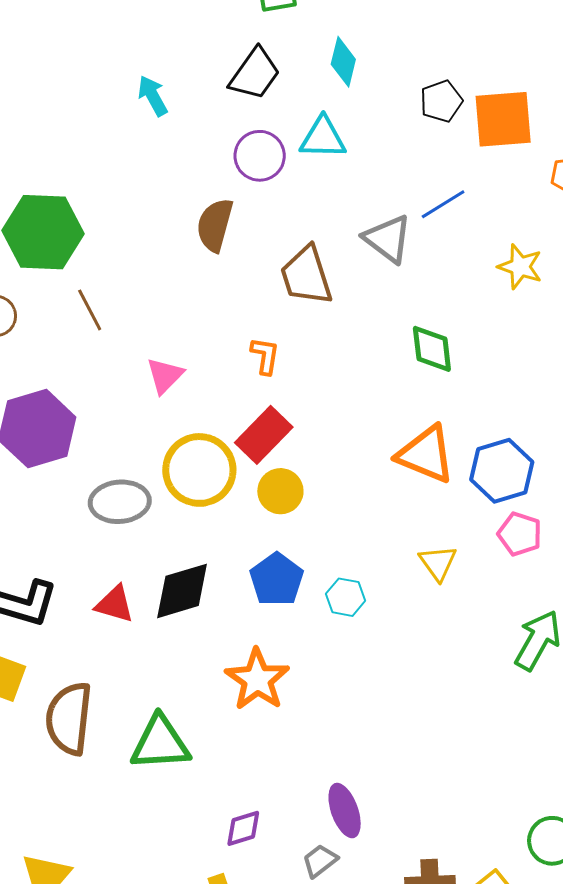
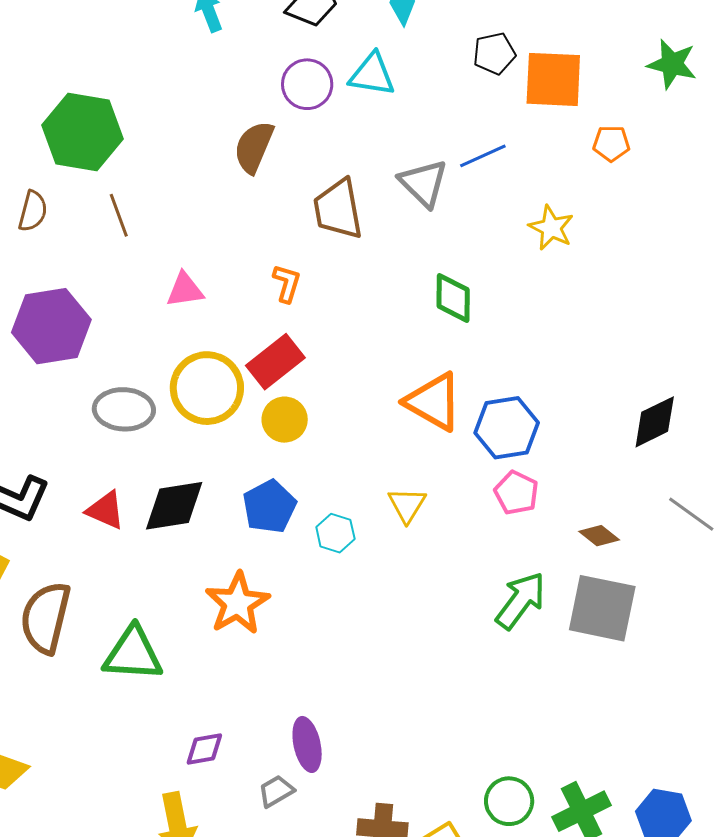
pink triangle: (165, 376) -> (185, 290), turned 30
yellow triangle: (438, 563) -> (407, 505), moved

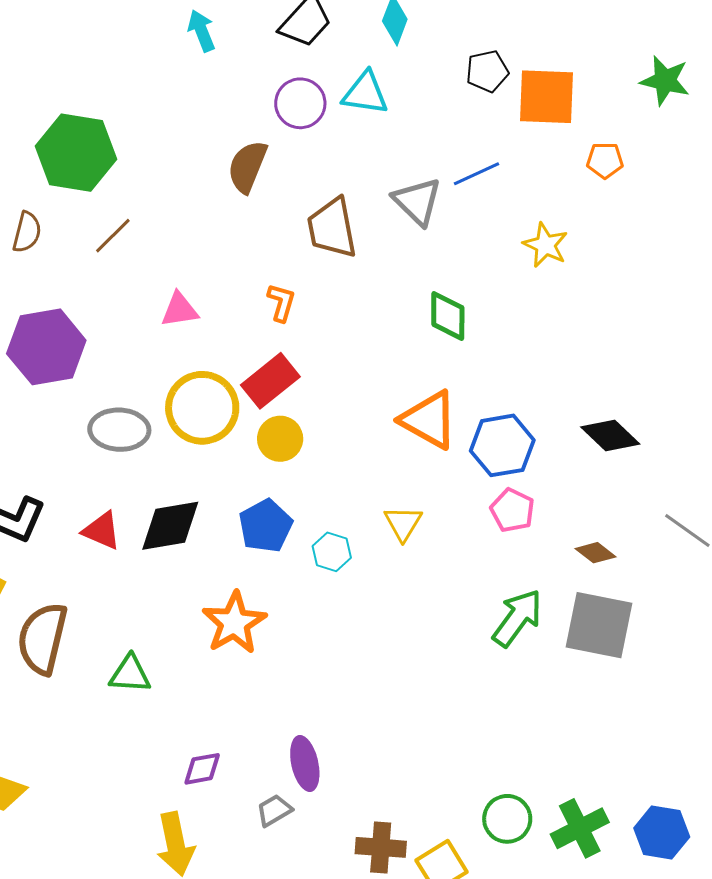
brown line: (119, 215) -> (113, 236), turned 66
black diamond: (655, 422) -> (610, 435), moved, turned 70
green triangle: (133, 654) -> (130, 674), size x0.7

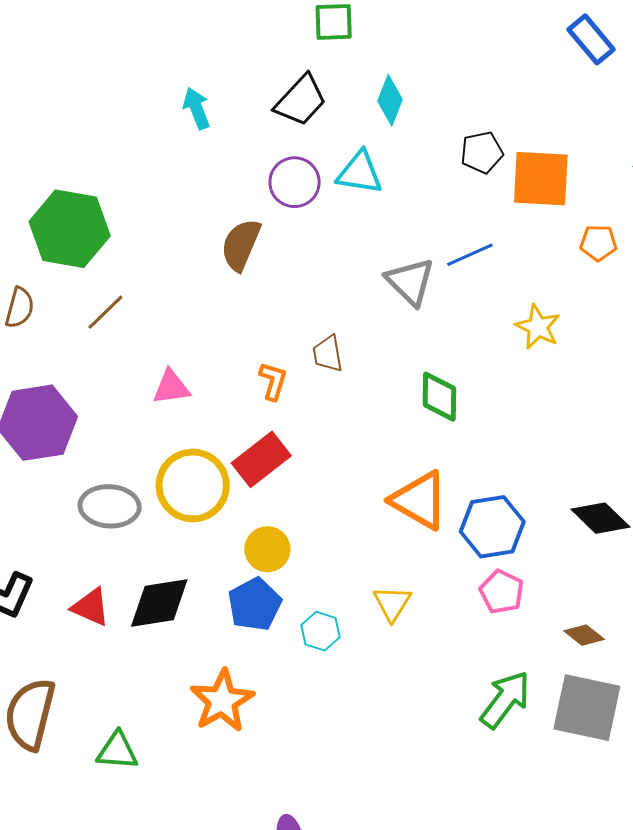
brown trapezoid: (332, 228) -> (328, 354), moved, size x0.6
yellow circle: (280, 439) -> (267, 549), moved

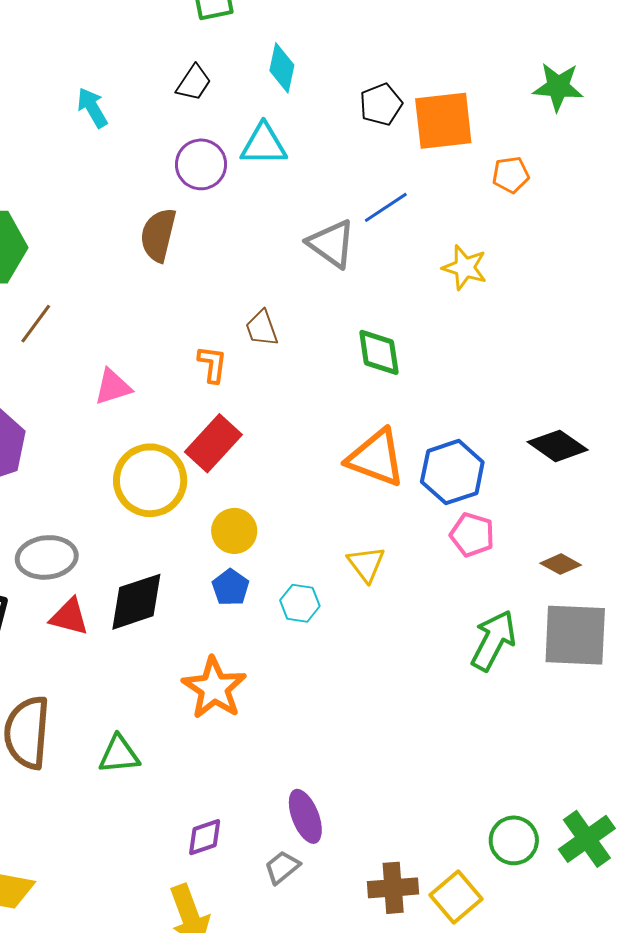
black trapezoid: (301, 100) -> (194, 83), size x0.7
gray ellipse: (110, 506) -> (47, 557), moved
blue pentagon: (255, 604) -> (231, 587), size x0.7

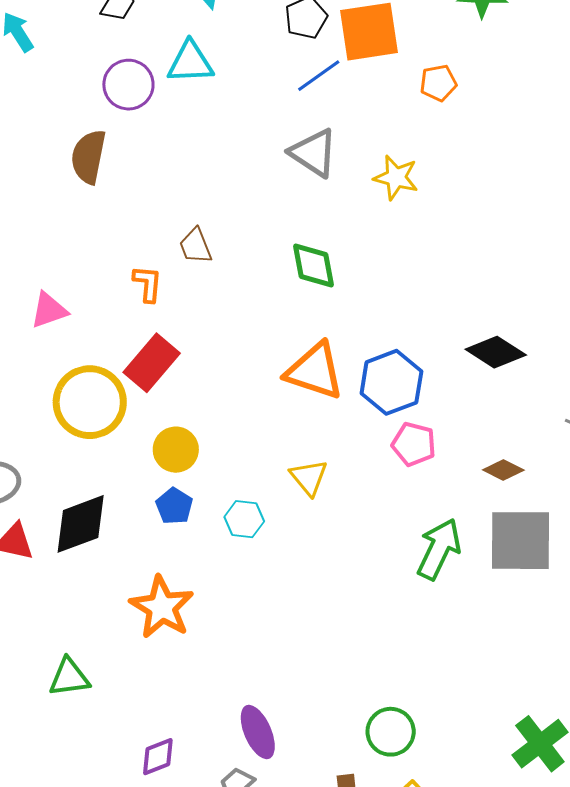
blue line: (386, 207) -> (319, 76), moved
gray triangle: (331, 244) -> (314, 153), moved
green circle: (514, 840) -> (391, 732), moved

